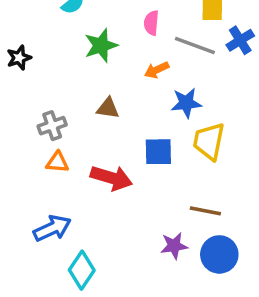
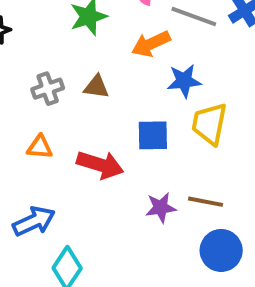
orange arrow: (157, 70) -> (151, 44), size x1.4
gray cross: (52, 126) -> (48, 89), moved
purple star: (174, 246) -> (161, 208), moved

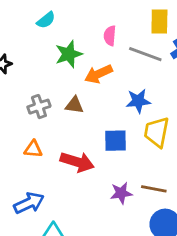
orange arrow: (151, 44) -> (98, 74), moved

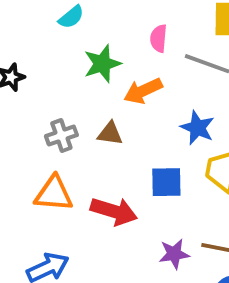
blue star: (138, 101) -> (197, 128), turned 30
orange triangle: (33, 149) -> (54, 194), size x1.5

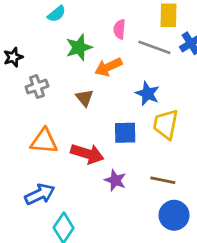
brown triangle: (110, 134) -> (85, 98), turned 42
gray cross: (61, 136) -> (37, 87), moved
purple star: (174, 254) -> (115, 180), moved, turned 30

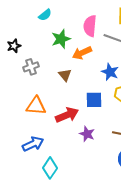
pink semicircle: (119, 29) -> (90, 26), size x1.5
red arrow: (87, 154) -> (67, 115), turned -40

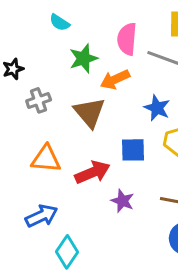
cyan semicircle: (45, 15) -> (60, 22), turned 72
brown triangle: (65, 75) -> (89, 112), size x1.6

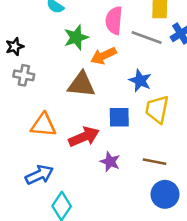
gray cross: (39, 100) -> (24, 75), moved, turned 30
brown triangle: (89, 112) -> (81, 85), turned -44

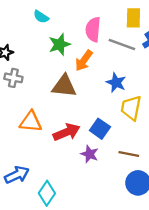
orange arrow: (104, 56) -> (84, 61), turned -30
blue square: (119, 117) -> (100, 129), moved, turned 36
blue arrow: (39, 175) -> (17, 175), moved

